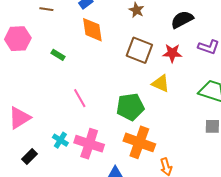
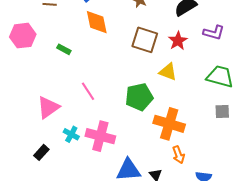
red star: (172, 53) -> (178, 41), turned -30
pink triangle: (19, 118) -> (48, 107), moved
orange cross: (139, 142) -> (169, 124), moved

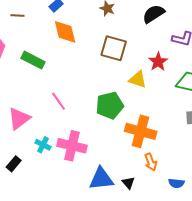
red star: (178, 41) -> (158, 62), moved
green rectangle: (64, 49) -> (33, 60), size x1.6

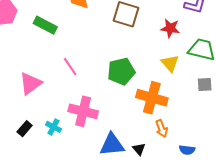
red star: (158, 62) -> (170, 28), turned -30
yellow triangle: (138, 79) -> (170, 63), moved, turned 30
cyan cross: (43, 145) -> (53, 127), moved

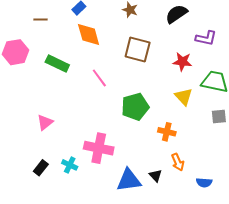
pink line: (70, 67) -> (99, 78), moved
pink triangle: (30, 83) -> (45, 122), size x0.7
orange cross: (152, 98) -> (167, 132), size x0.6
black triangle: (139, 149) -> (156, 176), moved

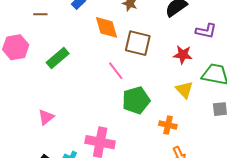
orange diamond: (89, 35) -> (106, 27), moved
green rectangle: (57, 64) -> (58, 58), turned -65
pink line: (99, 78) -> (116, 71), moved

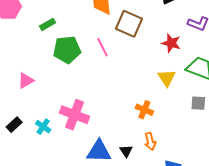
green rectangle: (58, 58) -> (47, 24), size x0.7
green pentagon: (136, 100) -> (67, 50), moved

